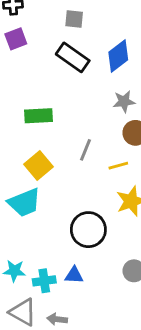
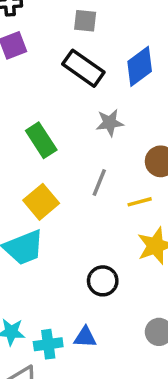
gray star: (124, 102) -> (110, 123), moved
green rectangle: (39, 116) -> (41, 140), turned 60
black circle: (88, 230) -> (103, 281), size x0.7

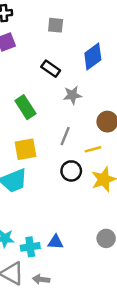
black rectangle: (83, 68) -> (51, 69), moved, size x0.7
yellow square: (41, 202) -> (25, 149), turned 30
black circle: (103, 281) -> (71, 171), moved

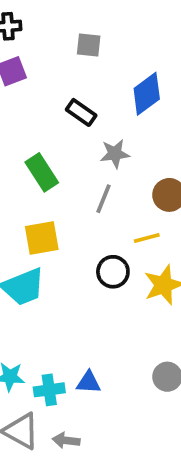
gray line: (65, 136) -> (104, 199), moved

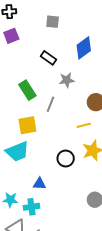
gray line: (104, 199) -> (51, 104), moved
black circle: (113, 272) -> (66, 158), moved
blue triangle: (89, 382) -> (39, 184), moved

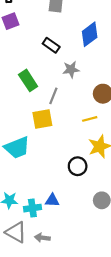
yellow square: (27, 125) -> (42, 119), moved
black circle: (66, 158) -> (78, 166), moved
blue triangle: (39, 184) -> (52, 200), moved

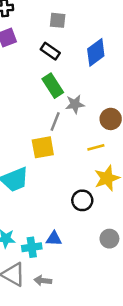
black rectangle: (51, 45) -> (50, 51), moved
gray star: (71, 69) -> (75, 104), moved
green rectangle: (28, 80) -> (53, 86), moved

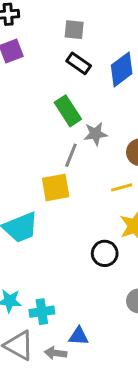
black rectangle: (50, 51) -> (79, 63), moved
blue triangle: (54, 239) -> (79, 336), moved

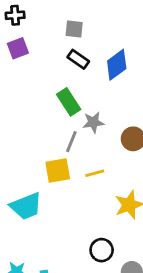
yellow line: (122, 187) -> (95, 173), moved
black circle: (105, 253) -> (102, 250), moved

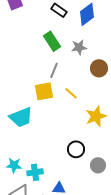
gray star: (93, 122) -> (79, 47), moved
yellow line: (95, 173) -> (71, 93), turned 56

